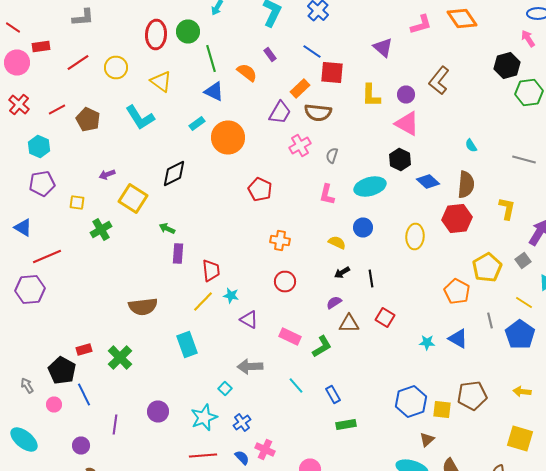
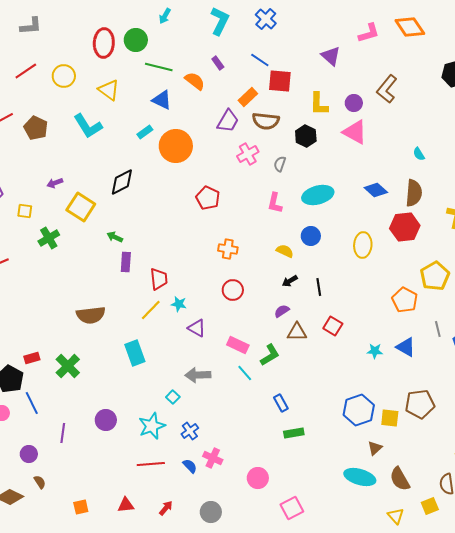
green line: (211, 58) -> (159, 67), turned -60
black hexagon: (400, 160) -> (306, 136), moved
cyan line: (296, 386) -> (245, 373), moved

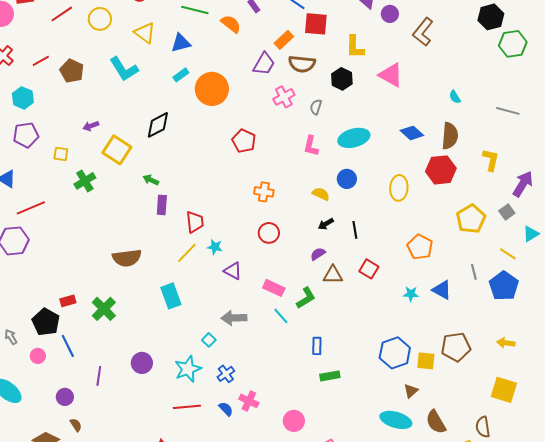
blue triangle: (162, 100) -> (181, 43), moved, turned -40
purple circle: (354, 103) -> (390, 14), moved
orange pentagon: (405, 300) -> (420, 247), moved
blue rectangle: (281, 403) -> (317, 346), turned 30

